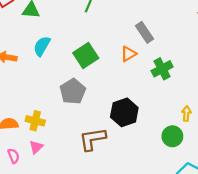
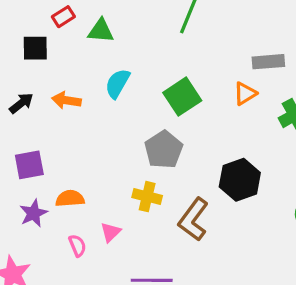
gray rectangle: (145, 32) -> (268, 62), turned -60
yellow cross: (35, 121) -> (147, 197), moved
brown L-shape: (93, 139) -> (193, 219), turned -44

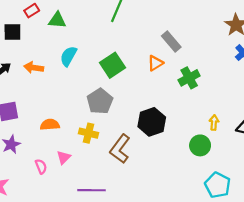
gray rectangle: (268, 62) -> (171, 41), turned 54
orange semicircle: (70, 198) -> (50, 125), moved

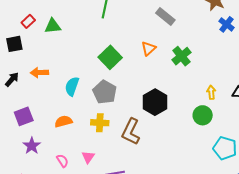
gray rectangle: (171, 41) -> (165, 17), moved
cyan semicircle: (68, 56) -> (72, 86), moved
pink triangle: (64, 157) -> (88, 157), moved

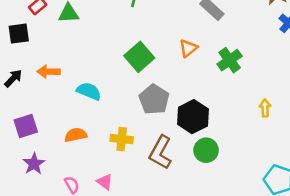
cyan semicircle: (72, 86) -> (89, 91), turned 90
gray pentagon: (105, 92) -> (154, 99), moved
green circle: (203, 115) -> (206, 150), moved
pink triangle: (88, 157) -> (105, 182), turned -32

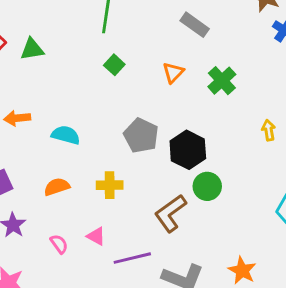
green square: (139, 57) -> (114, 65), moved, size x0.6
brown L-shape: (160, 152) -> (170, 213), moved, turned 32

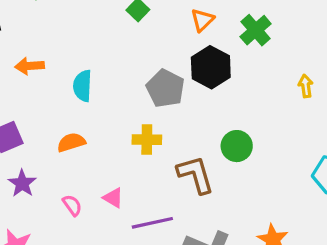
cyan semicircle: (66, 135) -> (83, 86), turned -104
black hexagon: (188, 150) -> (211, 67), moved
yellow cross: (110, 185) -> (147, 140), moved
brown L-shape: (170, 213) -> (196, 175), turned 108

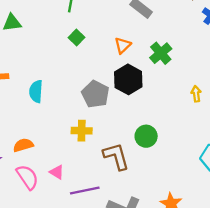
orange semicircle: (71, 142) -> (23, 145), moved
pink semicircle: (72, 205) -> (27, 177), size x1.6

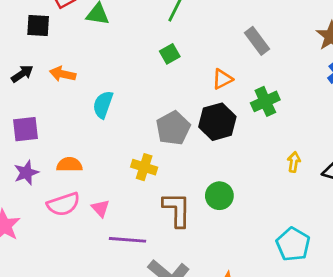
pink semicircle: (27, 177) -> (63, 204), turned 90

